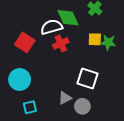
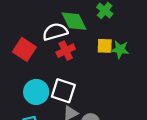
white square: (88, 78) -> (63, 91), moved
cyan circle: (20, 79) -> (36, 92), moved

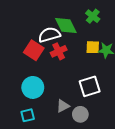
red square: (24, 49) -> (34, 50), moved
white square: (63, 91) -> (90, 86), moved, turned -35

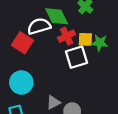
red cross: (59, 51) -> (67, 36), moved
white square: (90, 86) -> (77, 57), moved

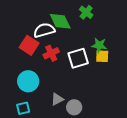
red cross: (67, 36) -> (51, 53), moved
yellow square: (85, 39) -> (102, 56), moved

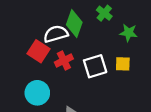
green diamond: (60, 21) -> (74, 24), turned 45
green star: (99, 45) -> (129, 33), moved

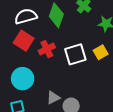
white semicircle: (56, 34) -> (26, 16), moved
yellow square: (123, 64) -> (101, 52), turned -32

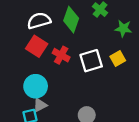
red cross: (47, 49) -> (61, 55), turned -35
gray triangle: (53, 98) -> (40, 105), moved

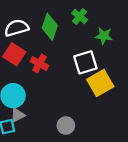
yellow square: (118, 58) -> (100, 83), moved, size x1.6
white square: (91, 61) -> (85, 62), moved

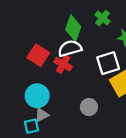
white semicircle: (16, 28) -> (70, 48), moved
gray circle: (66, 125) -> (89, 107), moved

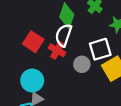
white semicircle: (70, 48) -> (64, 35), turned -55
gray circle: (89, 107) -> (82, 64), moved

